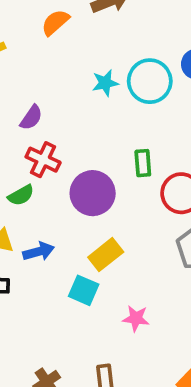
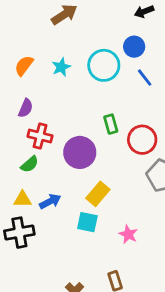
orange semicircle: (55, 22) -> (24, 66), moved
cyan star: (105, 83) -> (61, 67), moved
pink star: (136, 318) -> (128, 234), turned 30

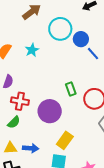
blue circle: (134, 47) -> (81, 39), moved
cyan circle: (104, 65) -> (60, 29), moved
blue arrow: (50, 201) -> (31, 148), turned 35

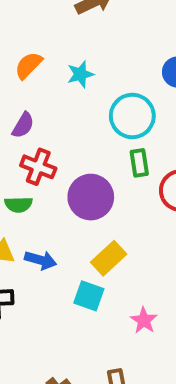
cyan circle: (60, 29) -> (132, 116), moved
green semicircle: (14, 122) -> (19, 205), turned 32

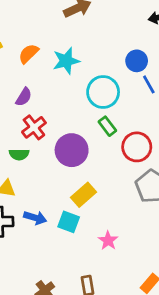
cyan star: (80, 74) -> (66, 61), size x1.4
green rectangle: (139, 163) -> (107, 126), turned -30
red cross: (38, 167) -> (34, 127), turned 30
blue arrow: (41, 260) -> (35, 218), moved

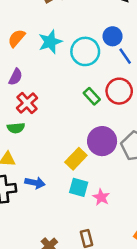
cyan circle: (103, 92) -> (85, 51), moved
red circle: (137, 147) -> (119, 91), moved
purple circle: (72, 150) -> (102, 141), moved
cyan square: (69, 222) -> (79, 187), moved

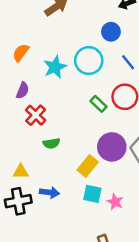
blue circle: (113, 36) -> (111, 32), moved
cyan star: (50, 42) -> (55, 67), moved
green semicircle: (16, 128) -> (51, 143), moved

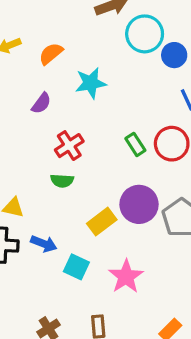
cyan circle: (89, 61) -> (145, 34), moved
red cross: (36, 115) -> (69, 146), moved
cyan square: (92, 194) -> (76, 267), moved
pink star: (115, 202) -> (126, 276), size x1.5

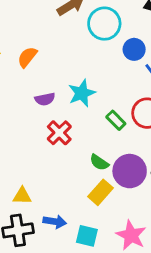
blue circle: (174, 55) -> (134, 49), moved
cyan star: (91, 83) -> (82, 93), moved
purple semicircle: (41, 103) -> (45, 99), moved, turned 54
green semicircle: (62, 181) -> (99, 162), moved, turned 42

